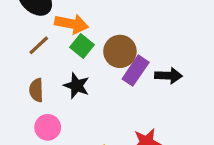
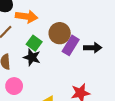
green square: (82, 46) -> (34, 43), moved

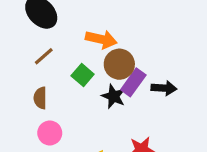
orange arrow: (26, 17) -> (101, 39), moved
black star: (32, 57) -> (113, 96), moved

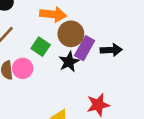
black star: (113, 96) -> (69, 62), turned 30
pink circle: (50, 133) -> (23, 68), moved

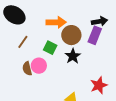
purple rectangle: (85, 48) -> (95, 35), moved
black arrow: (111, 50) -> (100, 21), moved

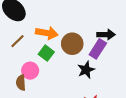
orange arrow: (56, 22) -> (47, 33), moved
black star: (73, 56) -> (86, 70), moved
brown semicircle: (27, 69) -> (21, 83), moved

